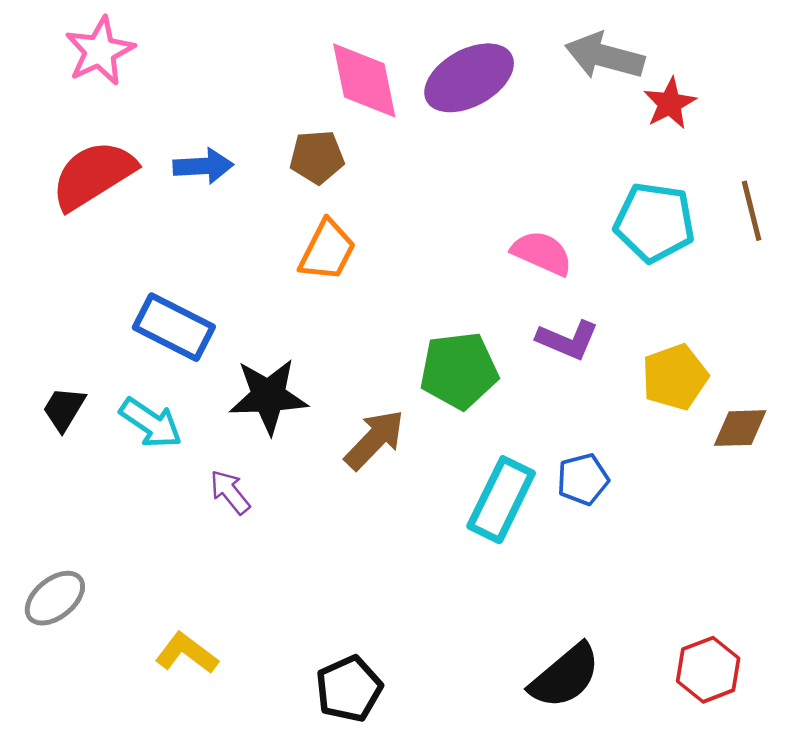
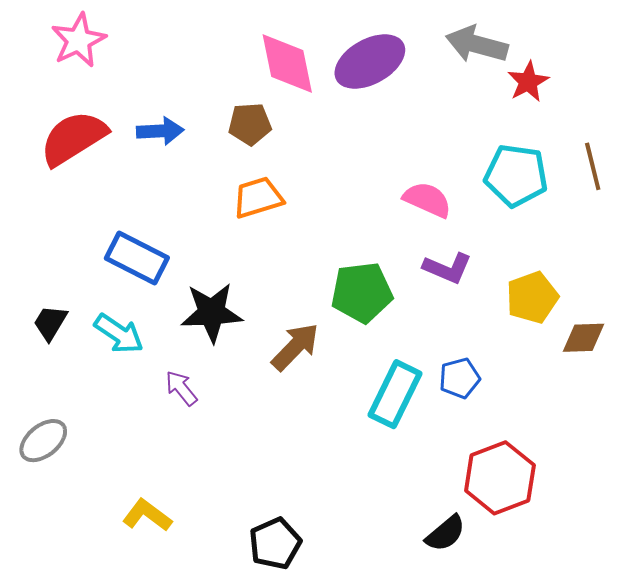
orange trapezoid: (327, 250) -> (258, 198), turned -134
gray ellipse: (55, 598) -> (43, 441), moved
red hexagon: (708, 670) -> (500, 478), moved, size x1.4
black semicircle: (565, 676) -> (445, 533), size x0.7

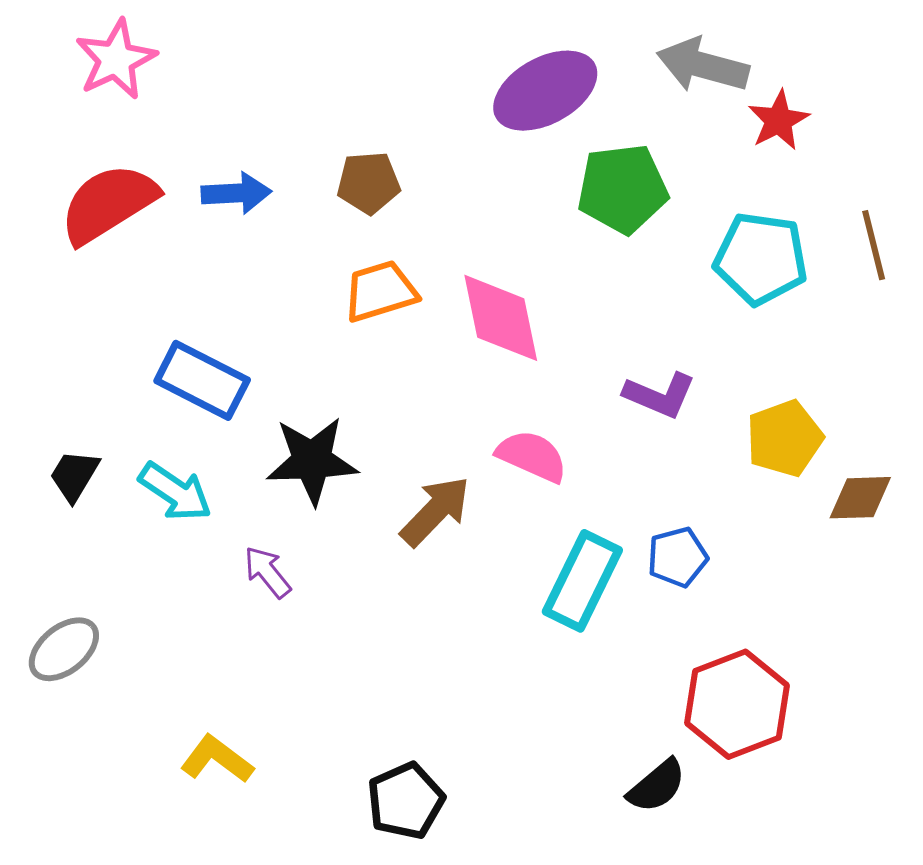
pink diamond: (287, 64) -> (501, 318), moved
pink semicircle: (427, 200) -> (532, 456), moved
green pentagon: (362, 292) -> (623, 189), moved

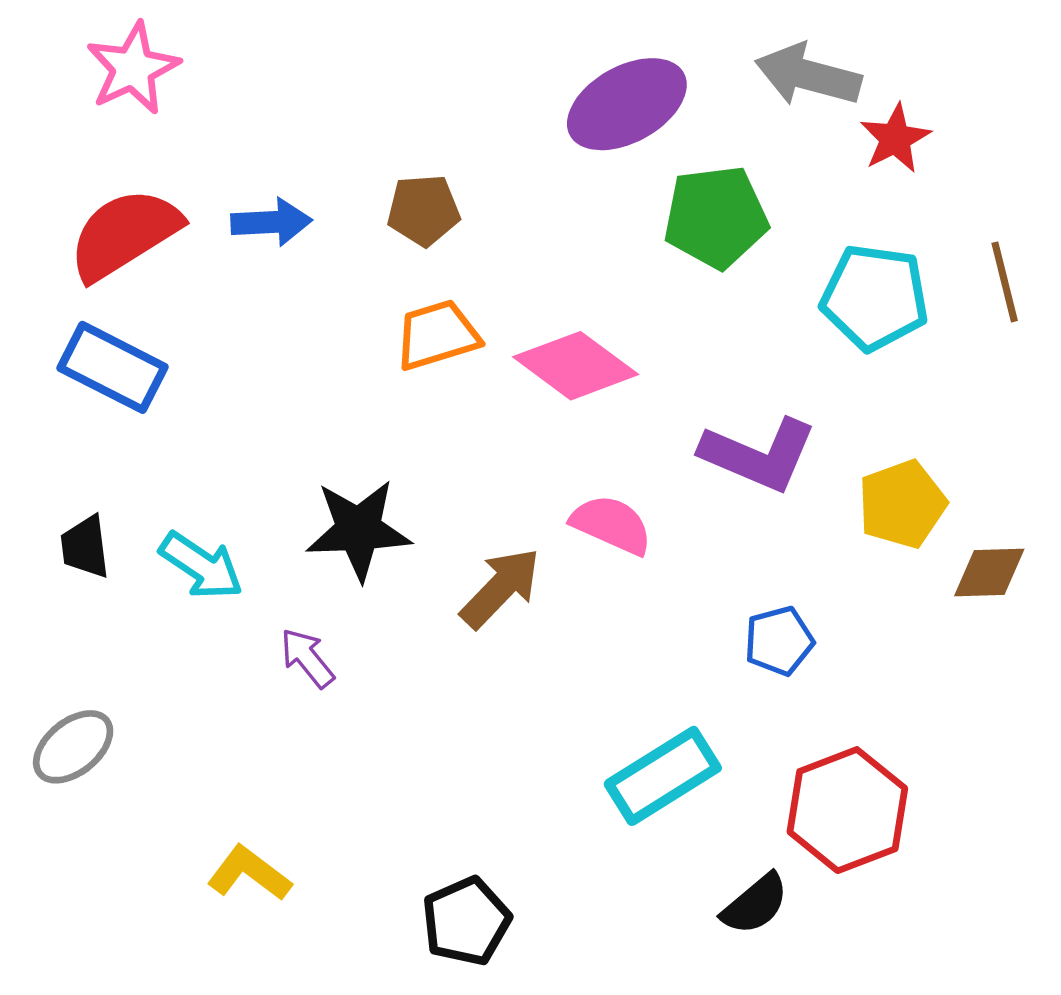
pink diamond: (501, 318) -> (576, 366), turned -42
blue rectangle: (202, 380) -> (112, 367), moved
purple L-shape: (660, 395) -> (758, 455), size x1.4
black trapezoid: (74, 475) -> (85, 547), turned -38
cyan rectangle: (582, 581) -> (663, 776), moved, turned 32

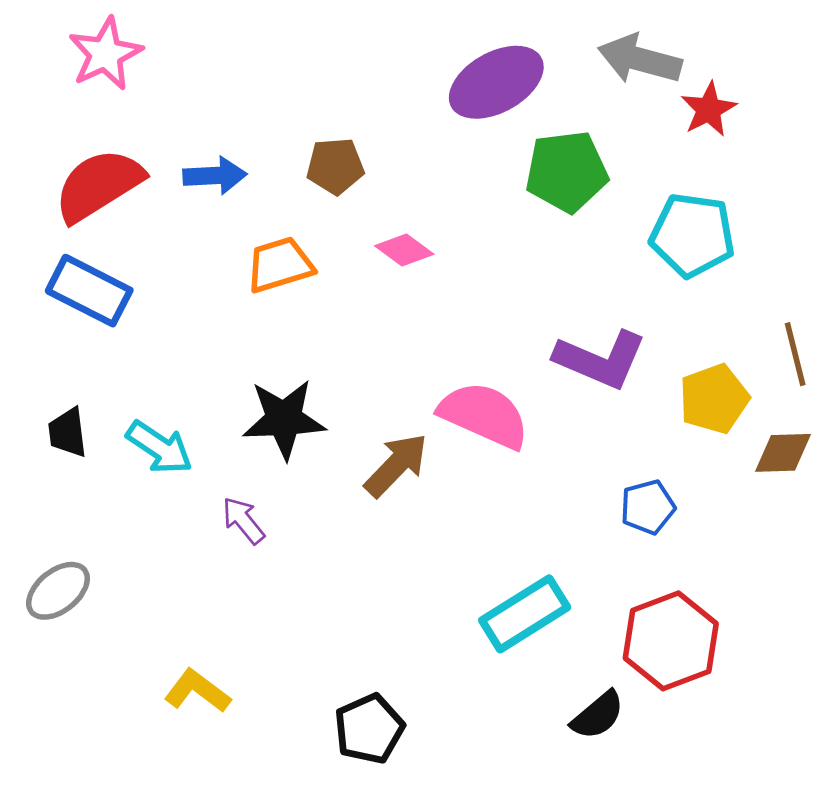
brown line: (1005, 282) -> (795, 354), moved
orange trapezoid: (437, 335) -> (280, 265), moved
pink diamond: (576, 366) -> (404, 250), moved, size x0.6
pink semicircle: (611, 525) -> (484, 415), size x1.4
blue pentagon: (779, 641) -> (648, 507), moved

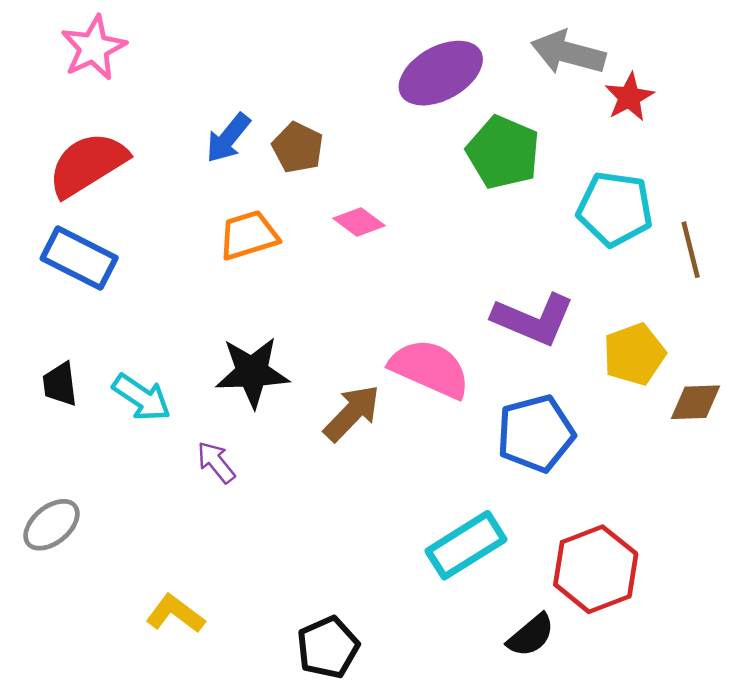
brown pentagon: (335, 166) -> (298, 148), turned 30
green pentagon: (567, 172) -> (503, 152), turned 30
blue arrow: (215, 176) -> (228, 138), moved, turned 132
brown line: (795, 354) -> (691, 250), moved
blue pentagon: (648, 507) -> (536, 433), moved, size x1.6

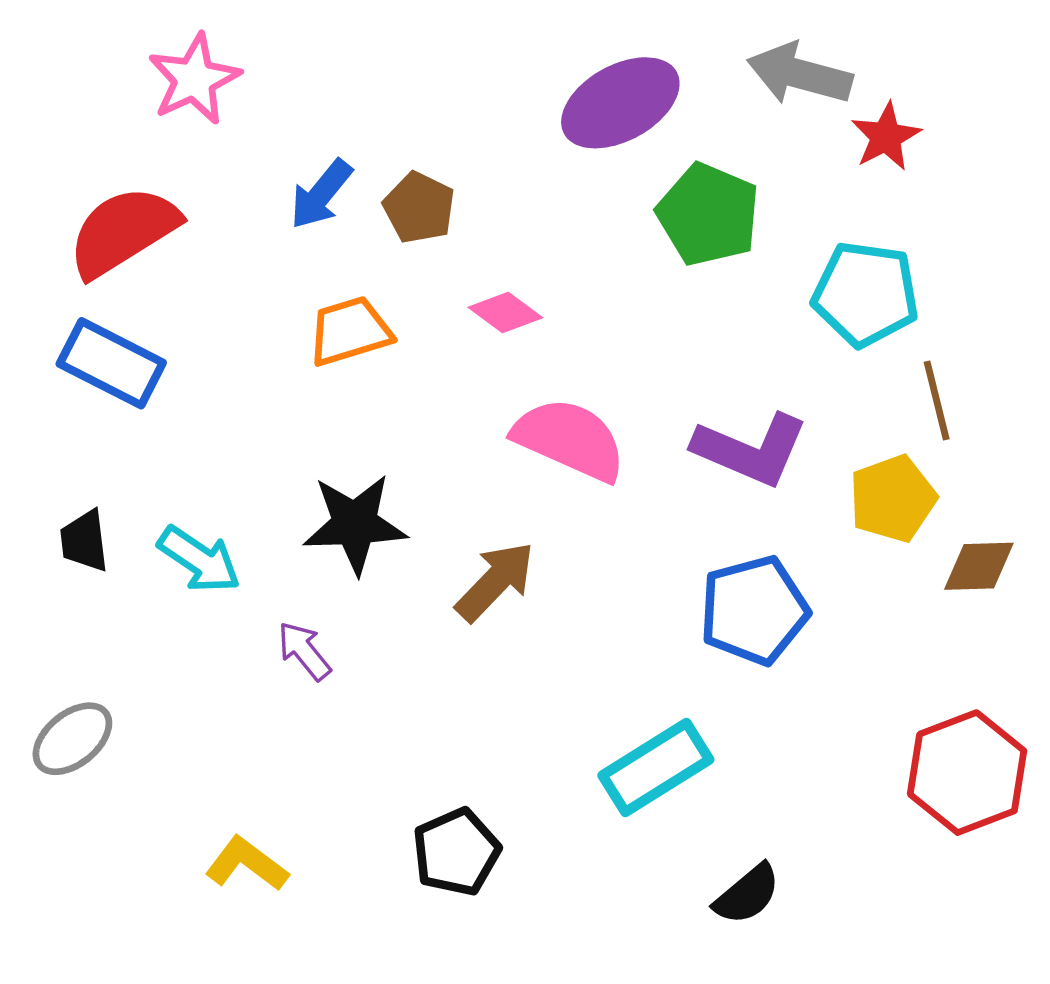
pink star: (94, 48) -> (194, 79), moved
brown line: (691, 250) -> (937, 400), moved
pink semicircle: (430, 369) -> (570, 439), moved
red hexagon: (596, 569) -> (967, 773), moved
black pentagon: (328, 647) -> (456, 852), moved

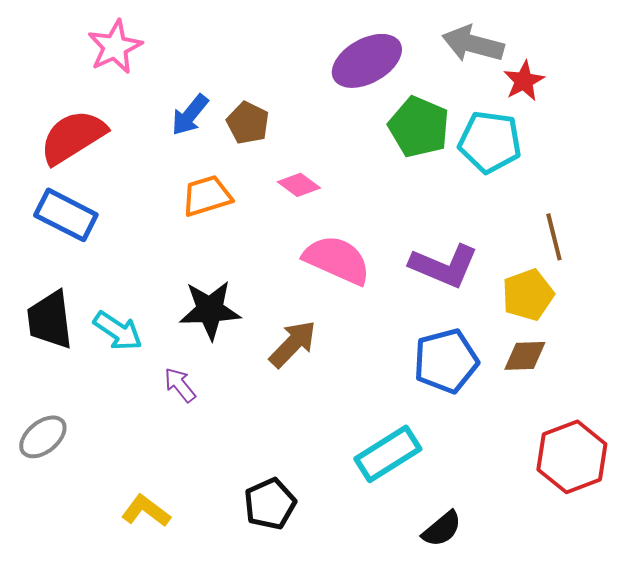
cyan pentagon: (866, 294) -> (490, 142), moved
black trapezoid: (84, 541) -> (50, 320), size x1.6
brown diamond: (979, 566) -> (525, 356), moved

